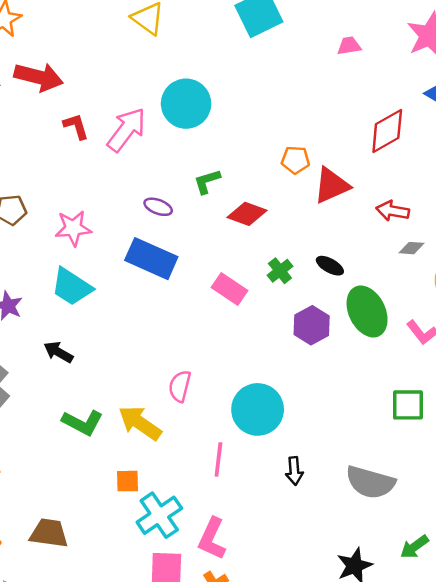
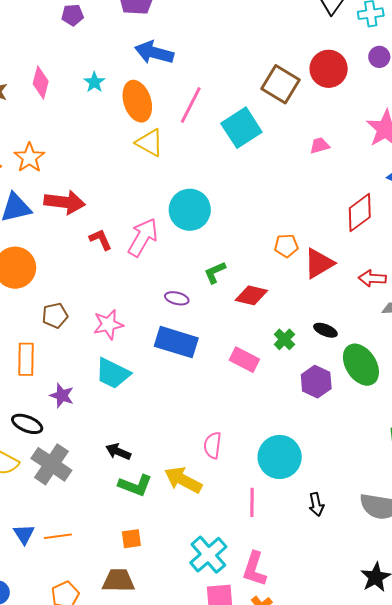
black arrow: (58, 352) -> (118, 452), moved
orange square: (128, 481) -> (131, 539), moved

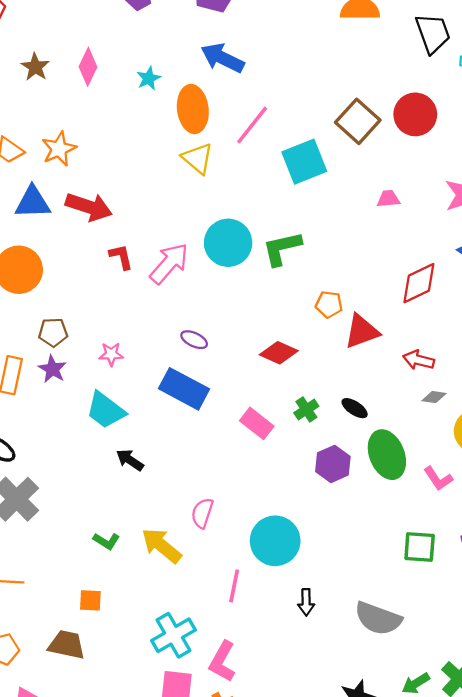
green L-shape: (215, 272) -> (282, 248), moved, size x1.5
pink star: (108, 324) -> (111, 354), size x0.7
purple star: (62, 396) -> (52, 369), moved
black arrow: (118, 452) -> (130, 460), moved
green L-shape: (135, 485) -> (106, 541), size x0.7

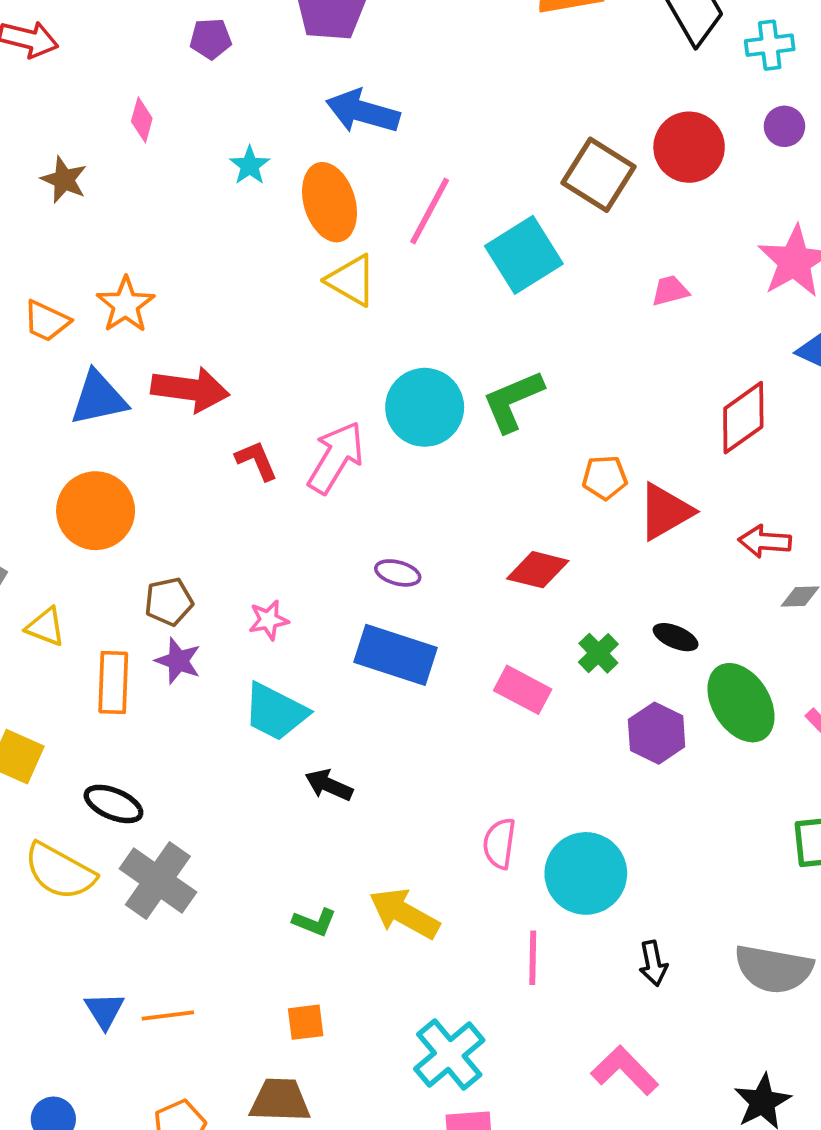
pink diamond: (88, 67) -> (142, 120), moved, size x0.7
pink semicircle: (202, 513) -> (499, 843), moved
pink L-shape: (222, 661) -> (625, 1070), moved, turned 117

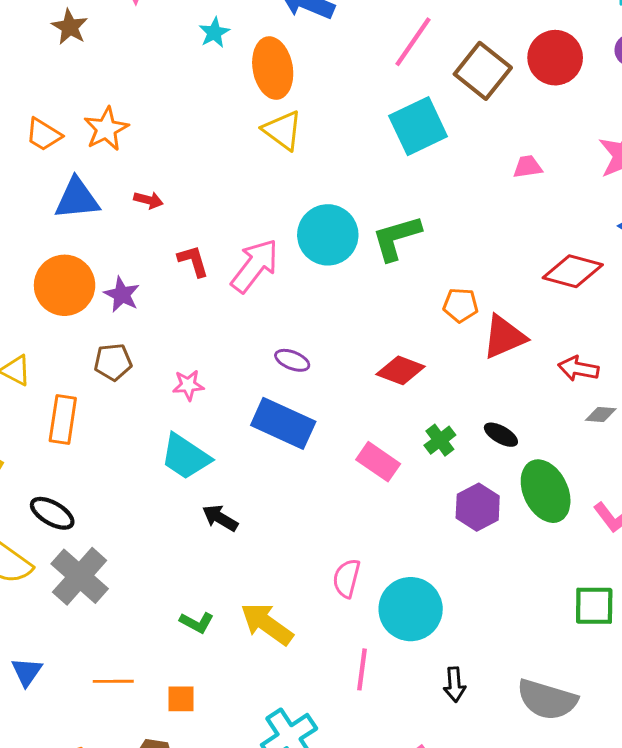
pink line: (430, 211) -> (413, 42), moved
red arrow: (190, 389) -> (148, 200), size x0.5
red diamond: (743, 418) -> (573, 271), turned 44
purple star: (178, 661) -> (122, 295), moved
orange line: (168, 1016) -> (113, 681), moved

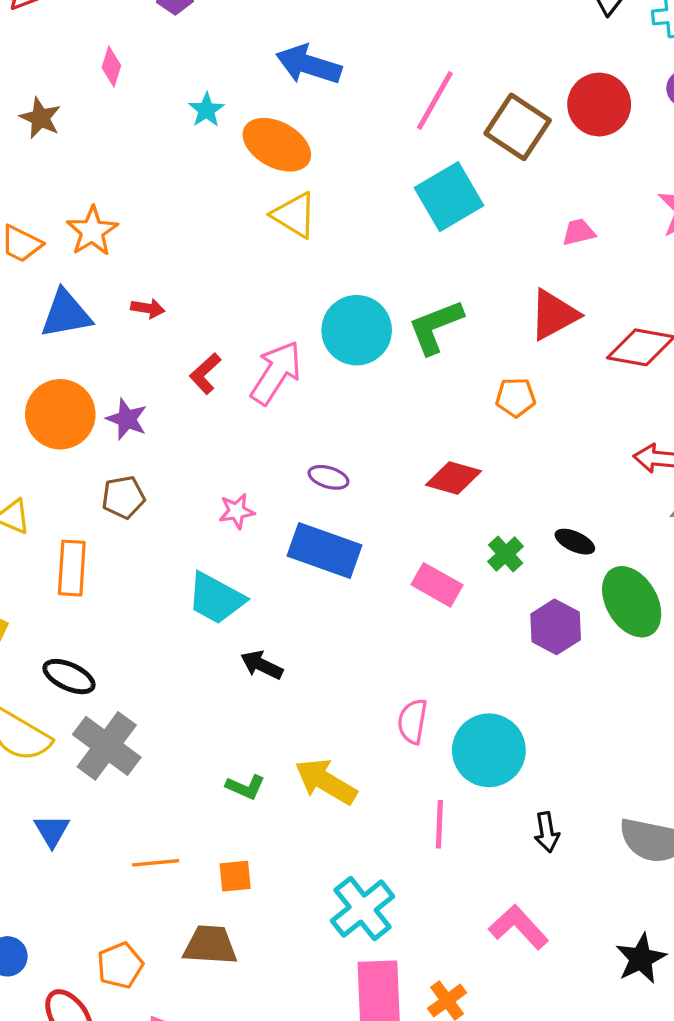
orange ellipse: (273, 68) -> (277, 145), turned -46
red L-shape: (193, 261) -> (205, 373), turned -111
red triangle: (504, 337) -> (554, 315), moved
pink star: (188, 385) -> (237, 511), moved
blue triangle: (27, 672) -> (52, 831), moved

